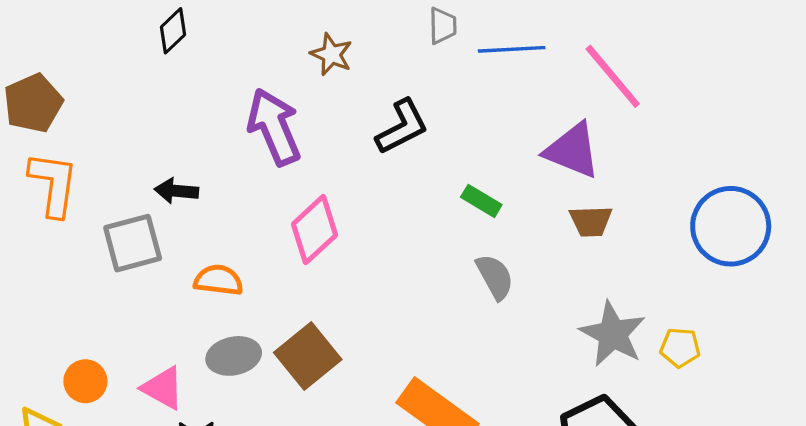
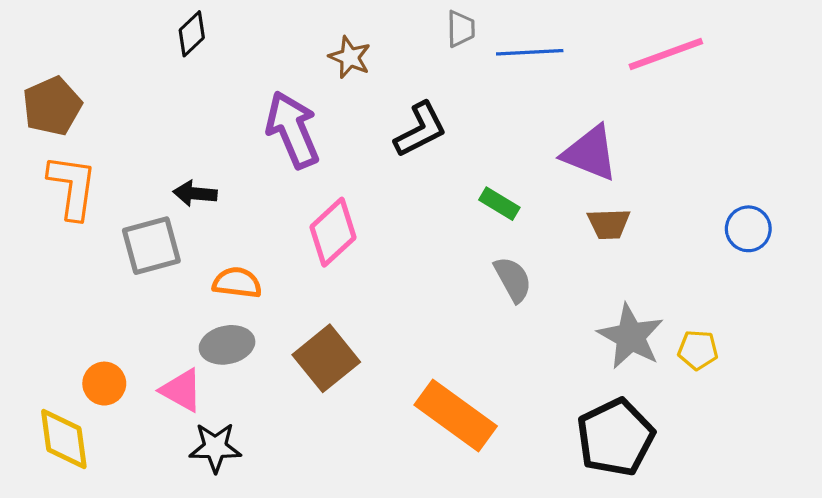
pink line: (613, 76) -> (666, 54), moved, turned -70
blue circle: (731, 226) -> (748, 229), size x0.6
gray ellipse: (234, 356) -> (227, 345), moved

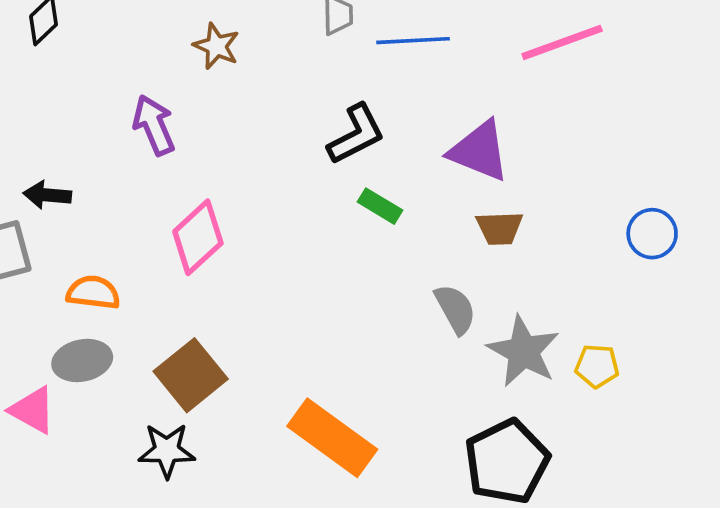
purple arrow: (293, 130) -> (154, 125), size x0.7
black L-shape: (420, 130) -> (356, 134), moved
gray semicircle: (513, 279) -> (455, 309), moved
black star: (215, 447) -> (167, 451), moved

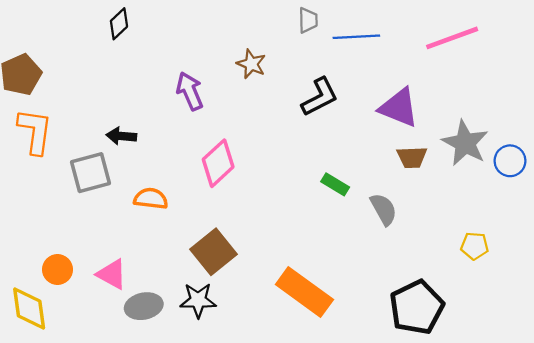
brown star: (216, 46) -> (251, 64), moved
green rectangle: (380, 206) -> (335, 184), moved
gray star: (523, 351) -> (465, 143), moved
gray ellipse: (82, 360) -> (144, 306), moved

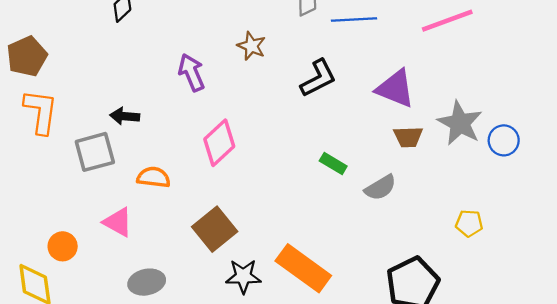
gray semicircle: (384, 209) -> (380, 188), turned 88
pink triangle: (112, 274) -> (118, 222), moved
black star: (198, 300) -> (243, 276), moved

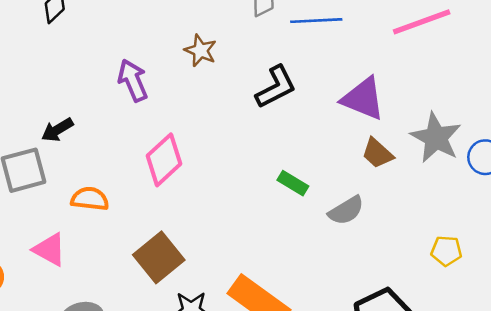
black arrow: (125, 116) -> (57, 130), turned -36
brown trapezoid: (408, 137) -> (377, 153), turned 44

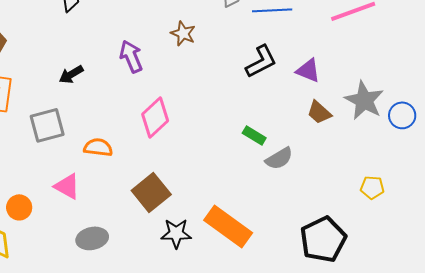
black L-shape: (276, 87) -> (261, 61), moved
purple triangle: (363, 99) -> (308, 70), size x0.7
black arrow: (57, 130) -> (71, 74), moved
gray semicircle: (346, 211) -> (279, 158), moved

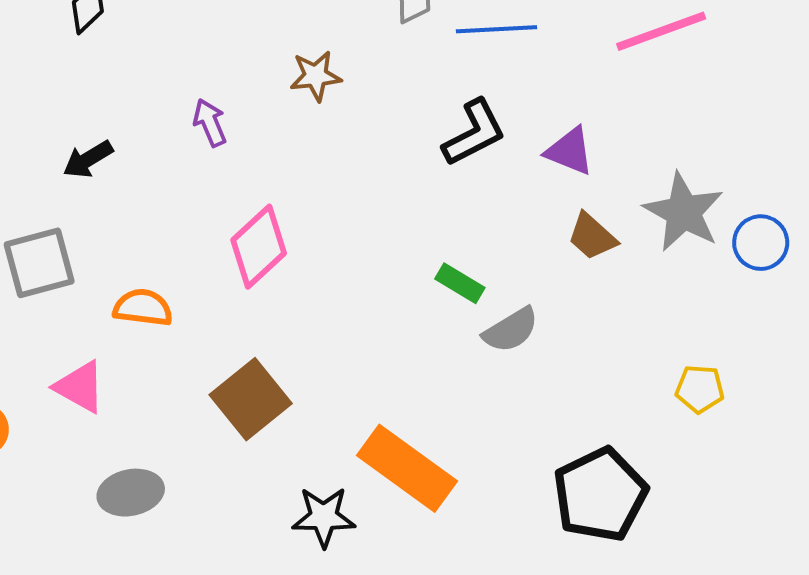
brown star: (183, 33) -> (316, 76), turned -30
purple arrow: (131, 56) -> (210, 123), size x0.7
black star: (176, 233) -> (324, 517), moved

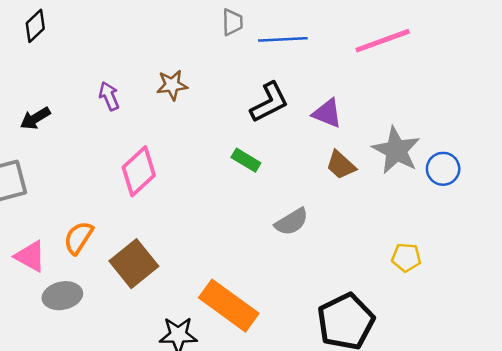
brown star: (316, 76) -> (172, 85), moved
green rectangle: (460, 283) -> (246, 160), moved
orange semicircle: (143, 308) -> (78, 238), moved, turned -64
gray ellipse: (131, 493) -> (62, 296), moved

